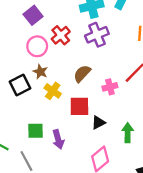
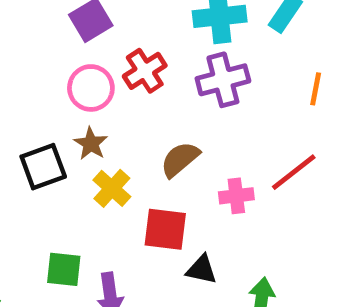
black triangle: (98, 123) -> (202, 270), turned 32

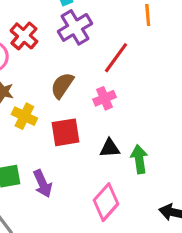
orange line: (316, 89) -> (148, 15), moved
red line: (294, 172) -> (116, 58), moved
black triangle: (202, 270) -> (110, 148), moved

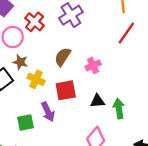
red line: (116, 58) -> (126, 33), moved
purple arrow: (43, 184) -> (48, 112), moved

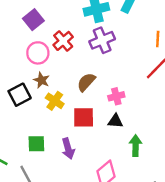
black triangle: (98, 101) -> (115, 121), moved
purple arrow: (48, 112) -> (68, 149), moved

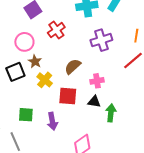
purple cross: (102, 40) -> (101, 40), moved
pink circle: (38, 53) -> (24, 42), moved
green arrow: (136, 146) -> (111, 113), moved

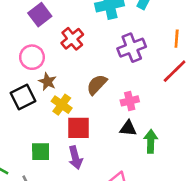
red square: (68, 96) -> (79, 128), moved

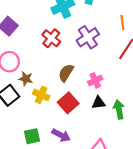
red cross: (72, 39) -> (51, 38), moved
red square: (79, 128) -> (68, 103), moved, turned -30
purple arrow: (75, 158) -> (61, 135), turned -36

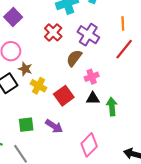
purple cross: (88, 37) -> (88, 35), turned -30
brown semicircle: (66, 73) -> (74, 58), moved

